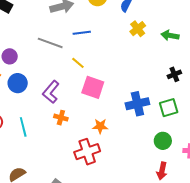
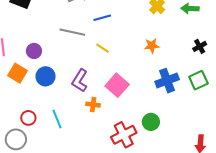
pink square: (93, 87) -> (117, 85), moved, turned 30
orange star: (100, 126) -> (152, 46), moved
green circle: (163, 141) -> (151, 122), moved

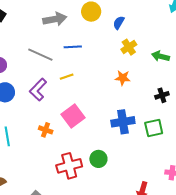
orange star: (152, 46) -> (123, 78), moved
yellow line: (103, 48) -> (67, 77), turned -64
purple L-shape: (80, 81) -> (38, 90), moved

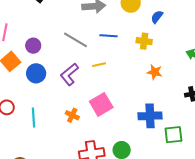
yellow cross: (129, 47) -> (144, 41), moved, turned 35
green square: (154, 128) -> (173, 135), moved

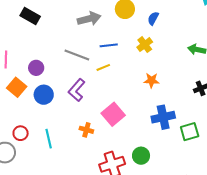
yellow cross: (144, 41) -> (145, 45), turned -35
yellow line: (99, 65) -> (103, 67), moved
orange star: (155, 72) -> (151, 80), moved

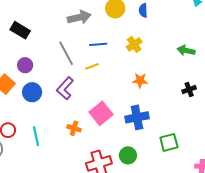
black rectangle: (30, 16) -> (20, 30), moved
blue semicircle: (153, 18) -> (143, 10), moved, turned -32
gray line: (77, 55) -> (66, 53), turned 40
blue cross: (163, 117) -> (137, 117), moved
green square: (190, 132) -> (169, 142), moved

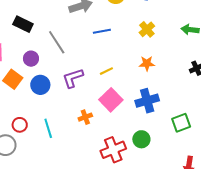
yellow cross: (134, 44) -> (147, 29), moved
gray line: (66, 53) -> (57, 42), moved
yellow line: (92, 66) -> (106, 71), moved
purple L-shape: (65, 88) -> (73, 78), turned 35
orange cross: (74, 128) -> (85, 117), turned -32

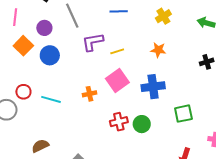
purple L-shape: (73, 78) -> (93, 42), moved
cyan line: (48, 128) -> (51, 99), turned -66
red cross: (113, 150) -> (119, 122), moved, size x0.7

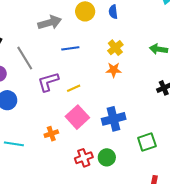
orange star: (158, 50) -> (114, 70), moved

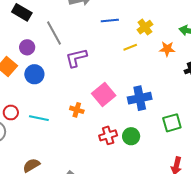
blue line: (70, 48) -> (110, 20), moved
orange star: (114, 70) -> (167, 49), moved
yellow line: (74, 88) -> (130, 47), moved
orange cross: (51, 134) -> (77, 110), turned 32

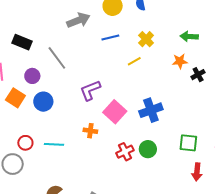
orange star: (167, 49) -> (180, 61), moved
purple L-shape: (76, 58) -> (90, 90), moved
green square: (172, 123) -> (188, 143), moved, turned 30

